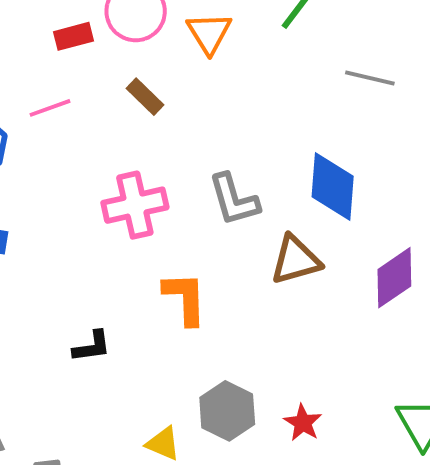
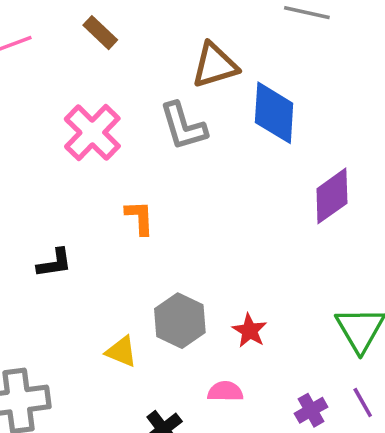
pink cross: (135, 205) -> (92, 133), turned -32
brown triangle: (296, 260) -> (215, 65), moved
orange L-shape: (185, 298) -> (140, 218), size x0.7

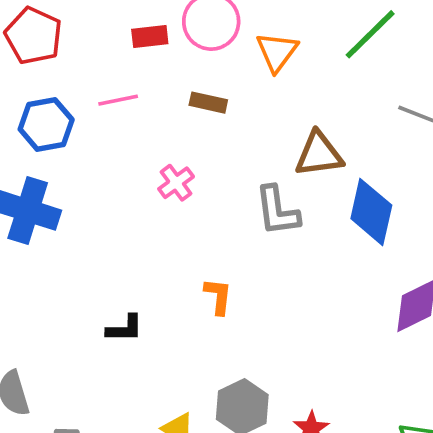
brown rectangle: (100, 33) -> (208, 103), turned -40
pink cross: (92, 133) -> (176, 183), moved, size x0.6

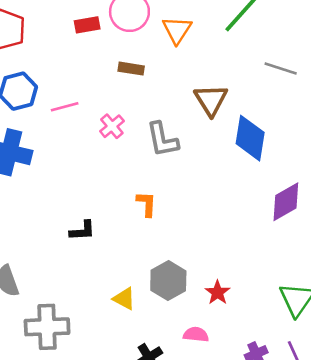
pink line: (118, 100) -> (65, 107), moved
brown triangle: (319, 154) -> (211, 100), turned -51
gray L-shape: (277, 211) -> (162, 140), moved

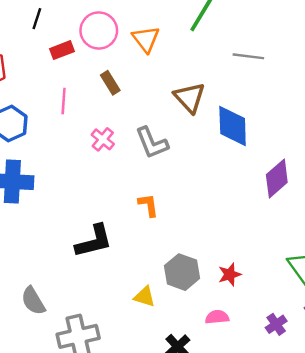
brown rectangle: (131, 69) -> (110, 83), turned 60
pink line: (65, 107) -> (64, 101), moved, turned -60
black L-shape: (82, 231) -> (94, 241), size x1.6
red star: (218, 292) -> (230, 274), turned 30

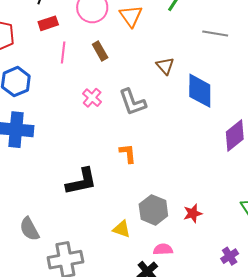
red rectangle: (62, 50) -> (48, 23), moved
brown triangle: (190, 98) -> (165, 66), size x0.7
pink line: (64, 101) -> (63, 52), moved
pink semicircle: (217, 317) -> (163, 249), moved

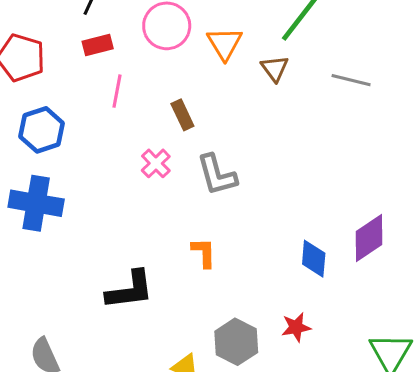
brown rectangle: (100, 51) -> (182, 115), moved
brown triangle: (165, 66) -> (275, 69), moved
blue diamond: (200, 91) -> (314, 259), moved, size x0.7
red star: (193, 213) -> (296, 327), moved

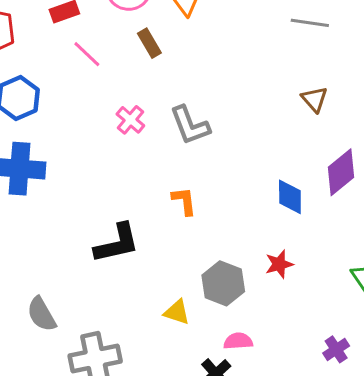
brown triangle: (275, 69) -> (315, 99), moved
pink line: (117, 91) -> (87, 54), turned -52
brown rectangle: (182, 115) -> (149, 43), moved

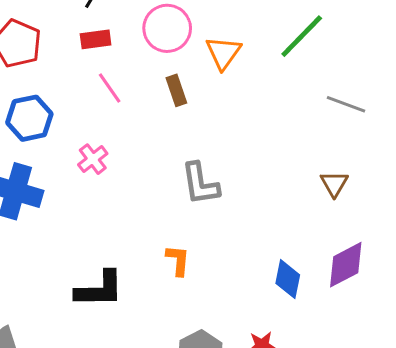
pink cross: (130, 120) -> (93, 159), moved

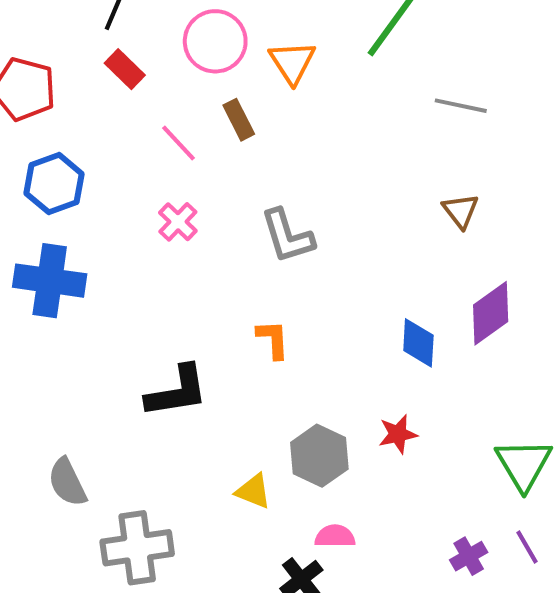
red rectangle: (96, 39) -> (125, 69), turned 60
pink line: (110, 88) -> (179, 143), moved
pink cross: (93, 159) -> (178, 222), moved

